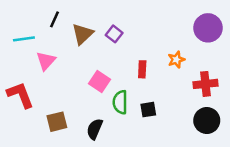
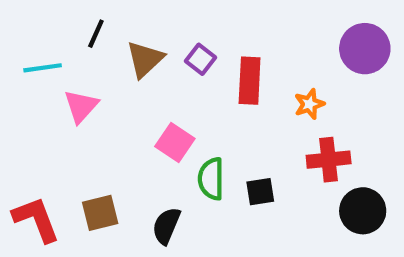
red rectangle: (142, 69) -> (250, 81), moved, size x1.5
red cross: (206, 84) -> (329, 160), moved
red L-shape: (20, 95) -> (36, 219), moved

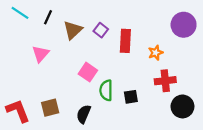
cyan line: (43, 68) -> (20, 13), moved, turned 42

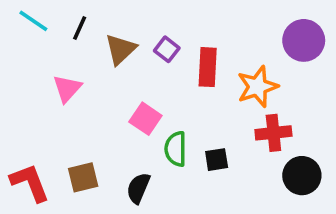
orange star: (156, 53) -> (257, 87), size x1.6

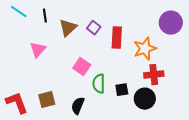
black line: (80, 28) -> (45, 16), turned -32
black circle: (302, 176) -> (145, 99), moved

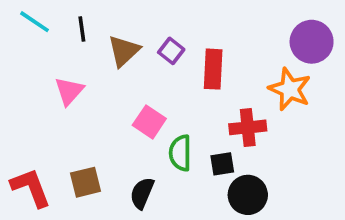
orange star: (145, 49) -> (290, 89), moved, turned -30
red cross: (154, 75) -> (248, 127), moved
black circle: (145, 99) -> (248, 195), moved

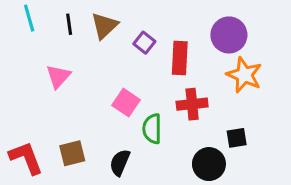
cyan line: (34, 22) -> (29, 18), turned 40
purple circle: (312, 42) -> (229, 35), moved
brown triangle: (124, 51) -> (104, 26), moved
red cross: (248, 127) -> (192, 104), moved
black square: (222, 164) -> (237, 138), moved

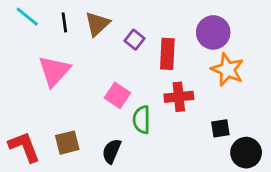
cyan line: (29, 18) -> (27, 17), turned -35
pink triangle: (58, 76) -> (54, 71), size x1.4
black circle: (209, 164) -> (246, 153), moved

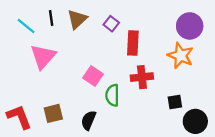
cyan line: (27, 17) -> (26, 26), moved
purple circle: (213, 32) -> (190, 26), moved
purple square: (134, 40) -> (111, 24), moved

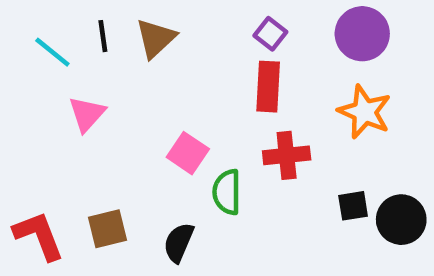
purple square: (111, 24) -> (270, 34), moved
purple circle: (190, 26) -> (362, 34), moved
pink triangle: (43, 57) -> (87, 114), size x0.7
black circle: (195, 121) -> (401, 220), moved

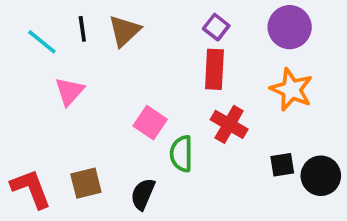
red cross: (287, 155) -> (229, 124), turned 36

